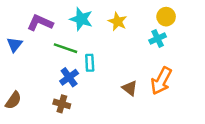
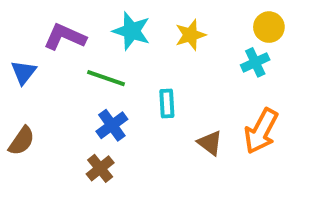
yellow star: (118, 21) -> (190, 35), turned 30
cyan rectangle: (90, 63) -> (167, 104), moved
brown semicircle: (13, 100) -> (22, 141), moved
brown cross: (62, 104) -> (100, 168), turned 35

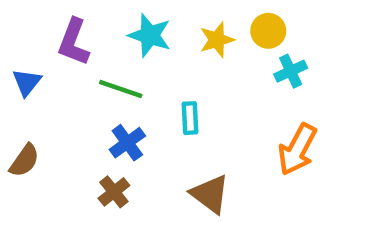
yellow circle: (269, 27) -> (268, 31), moved
purple L-shape: (65, 37) -> (74, 42), turned -93
brown triangle: (210, 143) -> (210, 194), moved, size x1.4

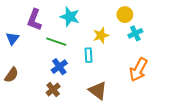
yellow star: (217, 40) -> (101, 35), moved

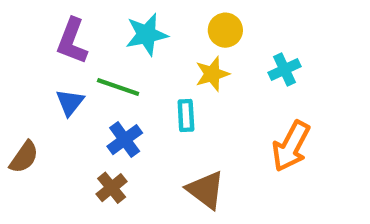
yellow circle: (125, 15) -> (225, 30), moved
cyan star: (70, 17) -> (147, 34), turned -30
blue triangle: (12, 39) -> (70, 102), moved

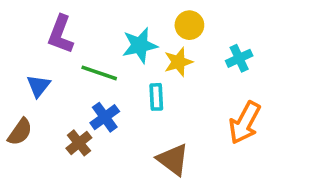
cyan star: (147, 34) -> (140, 45), moved
blue triangle: (70, 102) -> (38, 86), moved
brown cross: (112, 188) -> (79, 143), moved

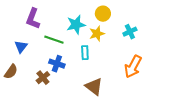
blue cross: (105, 117) -> (57, 64), turned -35

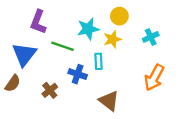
blue triangle: (21, 47) -> (24, 54), size x1.6
blue cross: (57, 64) -> (78, 74), moved

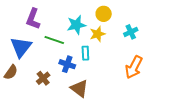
brown triangle: (109, 101) -> (79, 88), moved

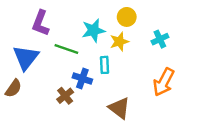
brown cross: (43, 78) -> (65, 96), moved
brown triangle: (79, 88) -> (119, 108), moved

